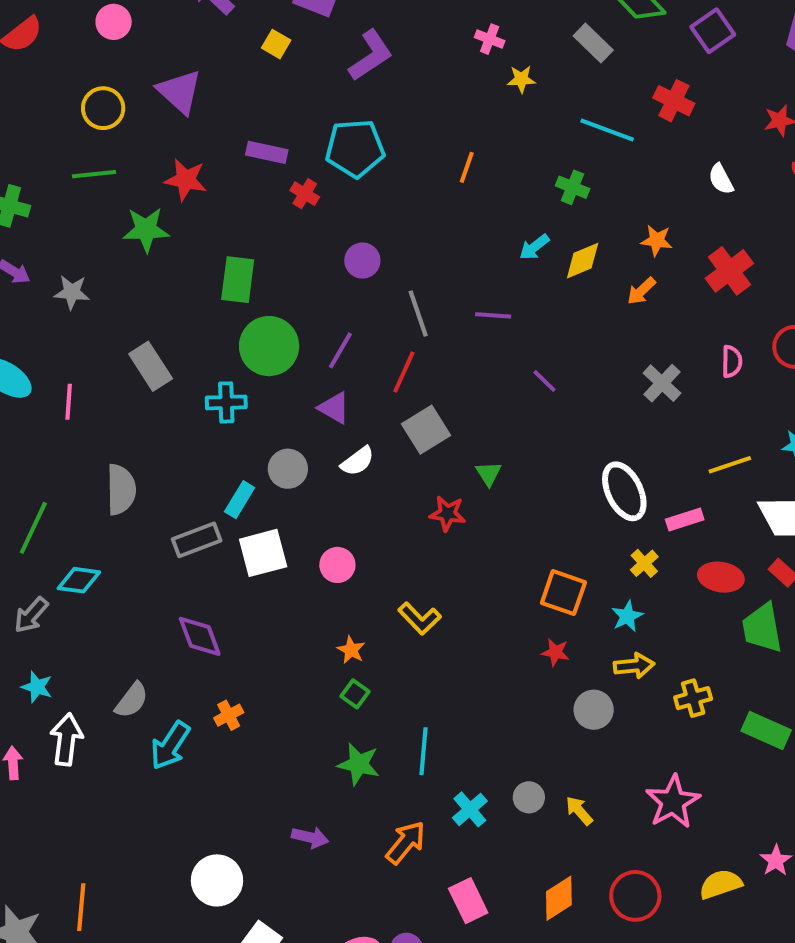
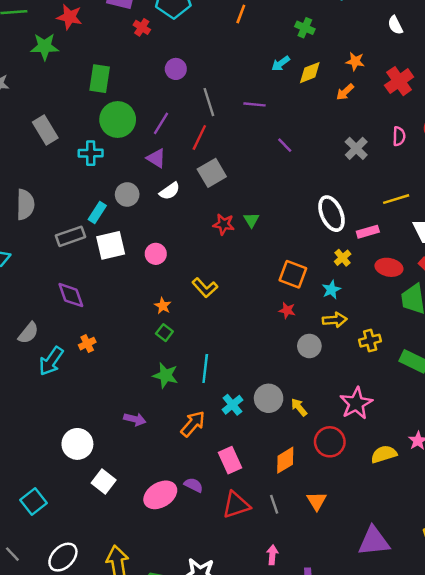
green triangle: (489, 474) -> (251, 220), moved
gray circle: (529, 797) -> (269, 398), size x1.5
red circle: (635, 896) -> (330, 442), moved

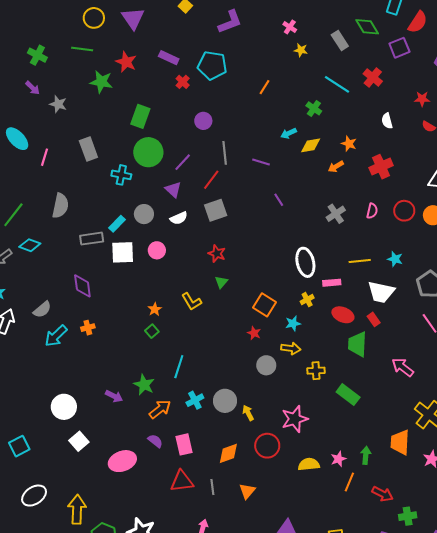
green triangle: (251, 220) -> (221, 282), moved
pink circle: (156, 254) -> (157, 250), moved
green star: (165, 375) -> (144, 385), moved
purple semicircle: (194, 485) -> (155, 441), moved

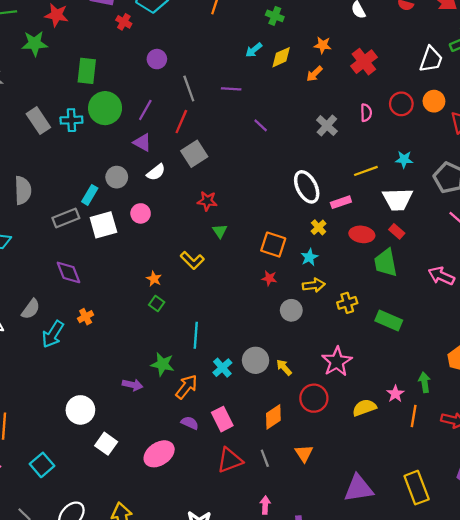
cyan cross: (121, 175) -> (71, 120), moved

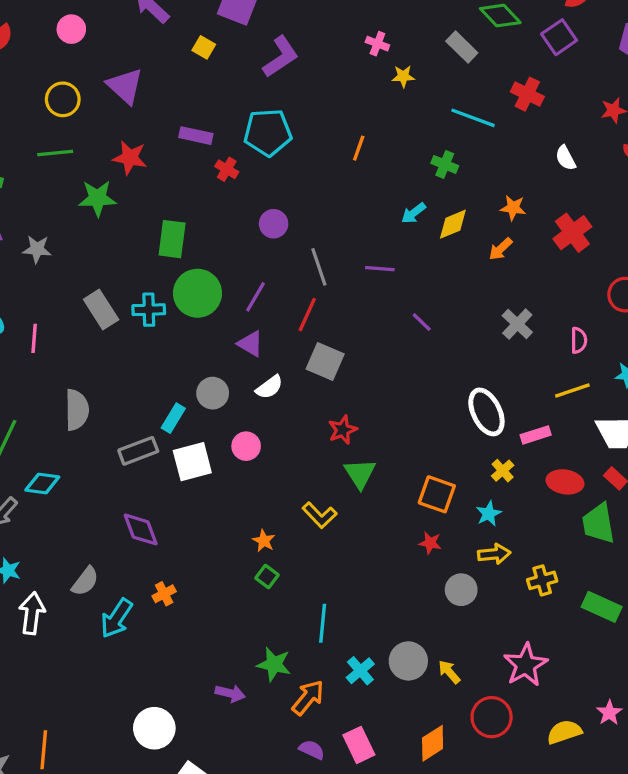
pink semicircle: (366, 113) -> (579, 340), moved
gray square: (194, 154) -> (325, 361), turned -35
red star: (207, 201) -> (343, 430), turned -30
green triangle: (220, 231) -> (360, 473), size x1.5

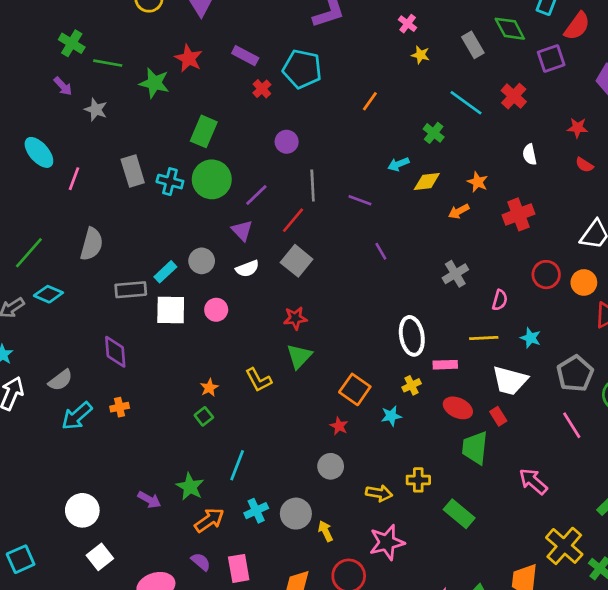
green line: (55, 153) -> (108, 63), moved
yellow arrow: (494, 554) -> (379, 493), moved
gray circle: (461, 590) -> (331, 466), moved

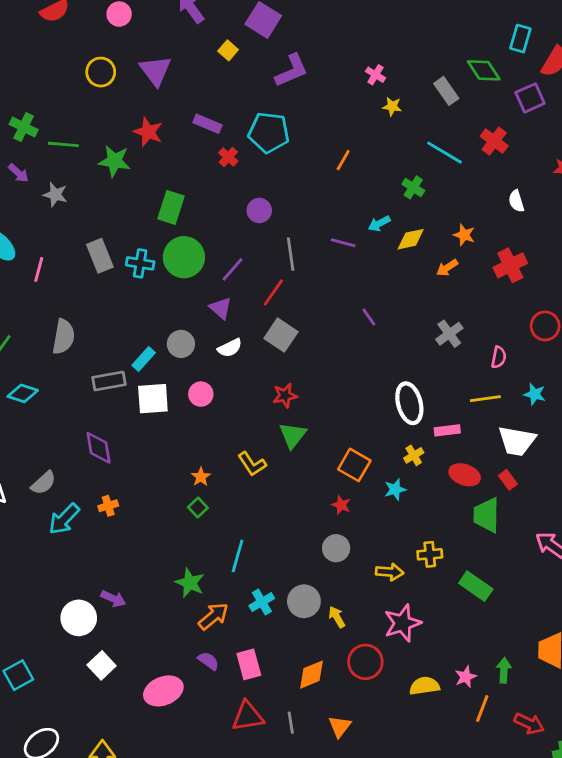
purple line: (360, 200) -> (343, 243), moved
purple arrow: (149, 500) -> (113, 599), moved

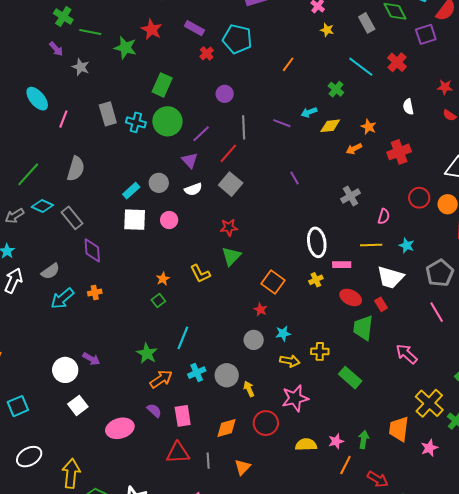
gray rectangle: (109, 381) -> (72, 218), moved, turned 55
cyan star: (395, 489) -> (283, 333), moved

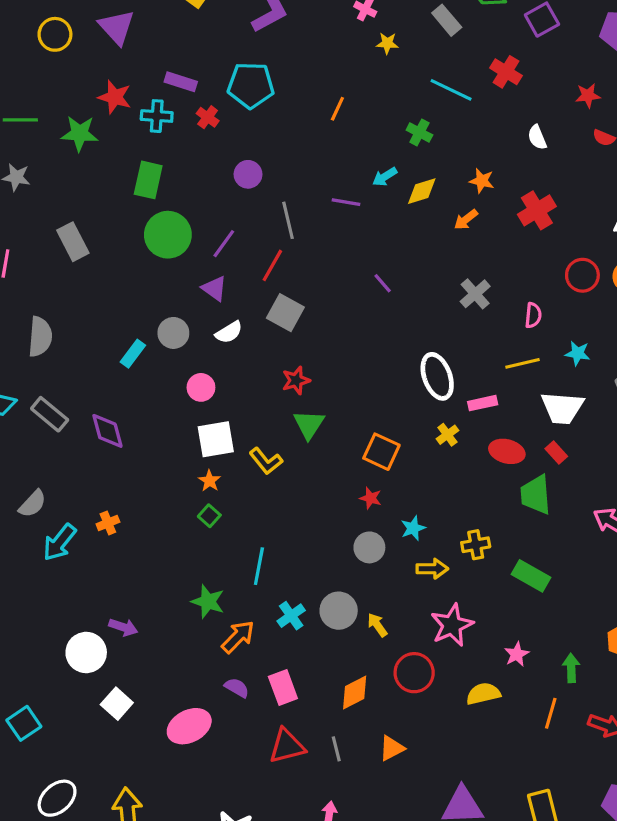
cyan cross: (136, 122) -> (157, 116), moved
white square: (135, 220) -> (216, 439), moved
purple diamond: (92, 250) -> (107, 431), moved
pink star: (336, 441) -> (517, 654), moved
orange triangle: (243, 467) -> (392, 748), turned 30

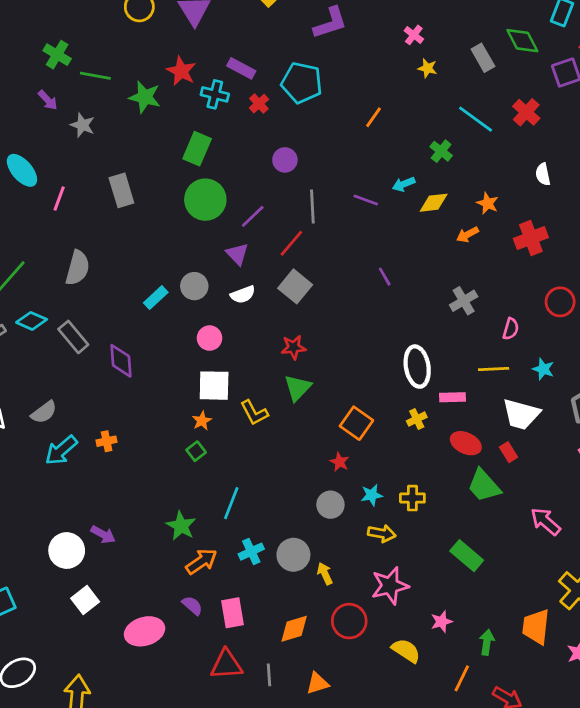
green trapezoid: (536, 495) -> (484, 486), turned -48
yellow cross: (476, 545) -> (412, 498), moved
yellow semicircle: (483, 694) -> (406, 651), turned 36

